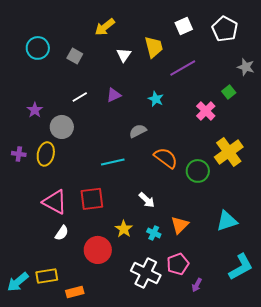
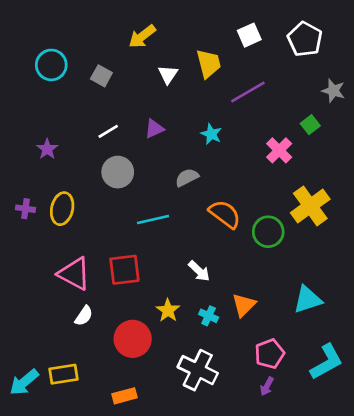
gray circle: (62, 127) -> (118, 172), moved
pink pentagon: (178, 264) -> (270, 354), moved
orange rectangle: (75, 292) -> (124, 396), moved

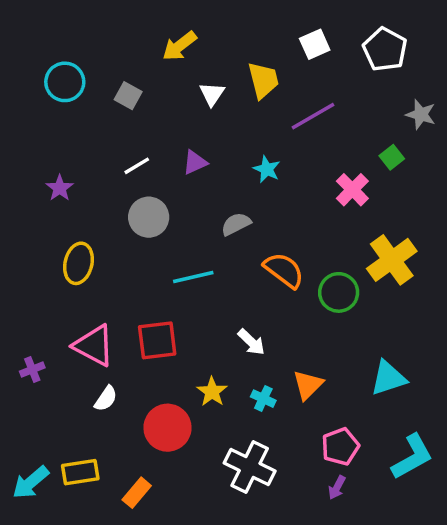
purple cross: (25, 209) -> (32, 369), moved, turned -30
orange rectangle: (124, 396) -> (137, 493), moved, turned -35

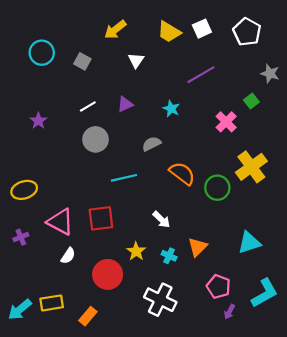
yellow trapezoid: (263, 80) -> (169, 32), moved, turned 135
yellow ellipse: (78, 263) -> (24, 190), moved, turned 60
pink pentagon: (340, 446) -> (218, 286), turned -30
purple arrow: (337, 488) -> (229, 312), moved

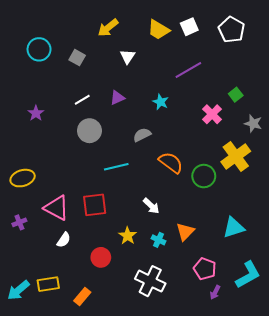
gray star: (270, 74) -> (253, 123), moved
red circle: (108, 274) -> (101, 257), size x0.7

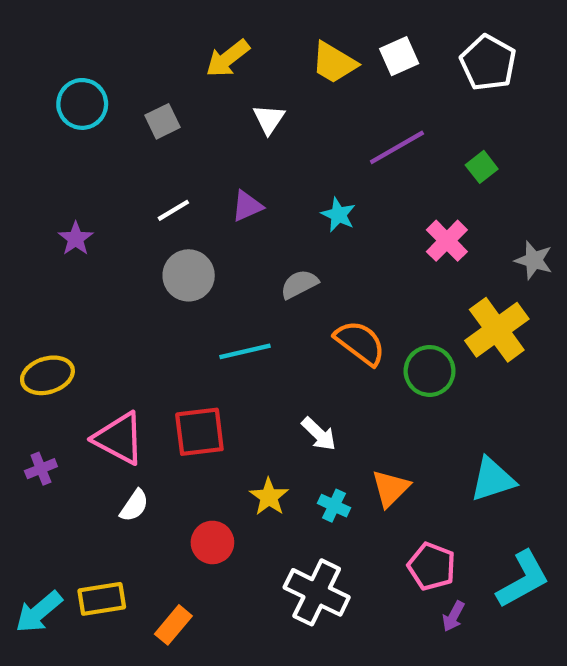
gray square: (77, 58) -> (163, 121), turned 35
green square: (236, 95) -> (482, 167), moved

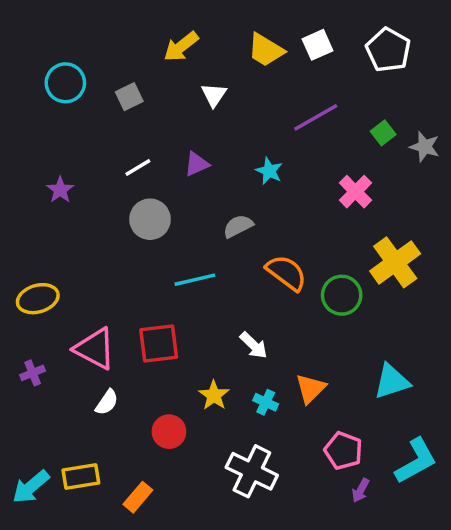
gray star: (534, 260) -> (425, 147), moved

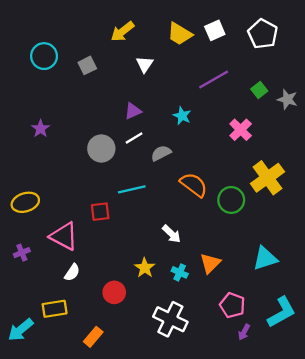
white line: (138, 167) -> (134, 138), moved
red square: (159, 344) -> (100, 212), moved, size x0.7
yellow rectangle: (81, 477) -> (55, 309), moved

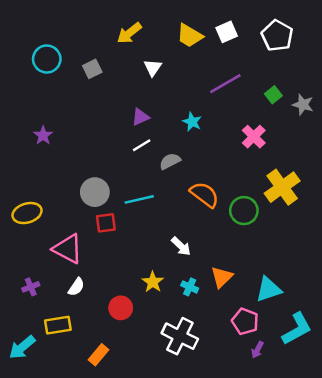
gray circle: (101, 148) -> (95, 192), moved
purple cross: (22, 253) -> (31, 287), moved
cyan triangle: (265, 258) -> (269, 289), moved

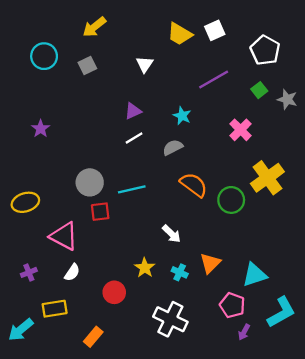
yellow arrow: (129, 33) -> (94, 27), moved
white pentagon: (277, 36) -> (265, 50), moved
gray semicircle: (170, 161) -> (173, 147), moved

